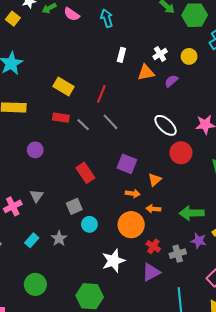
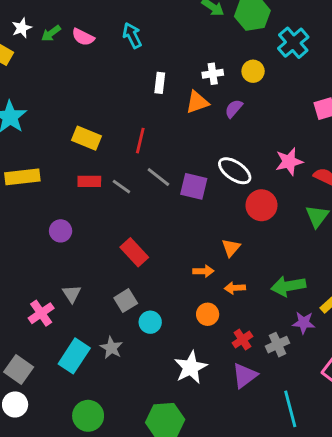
white cross: (160, 54) -> (213, 74), turned 32
purple square: (127, 164) -> (194, 186), moved
orange circle: (131, 225) -> (208, 314), size x0.6
cyan rectangle: (32, 240) -> (74, 356), size x1.6
red cross: (153, 246) -> (242, 340), turned 32

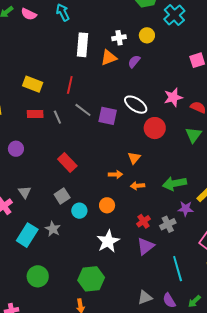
white rectangle: (160, 83) -> (83, 45), size x1.6
gray line: (121, 187) -> (57, 117), turned 32
orange circle: (208, 314) -> (107, 205), moved

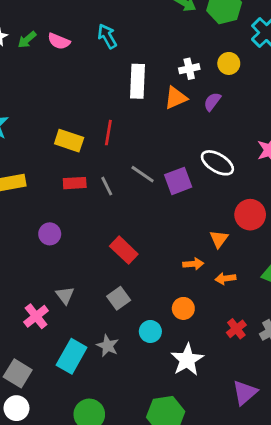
red line: (70, 85) -> (108, 133), moved
purple square: (108, 116) -> (178, 181), turned -30
red circle: (155, 128) -> (250, 215), moved
cyan circle: (79, 211) -> (150, 331), moved
purple triangle: (146, 246) -> (245, 392), moved

